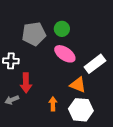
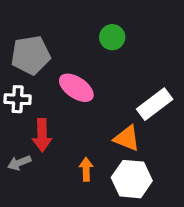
green circle: (62, 29) -> (112, 37), moved
gray pentagon: (34, 34) -> (31, 55), moved
pink ellipse: (65, 54) -> (76, 88), moved

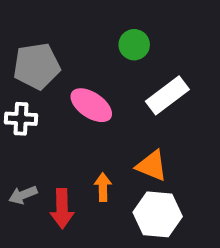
white rectangle: (155, 104) -> (167, 95), moved
red arrow: (42, 135) -> (62, 209), moved
orange arrow: (86, 169) -> (103, 187), moved

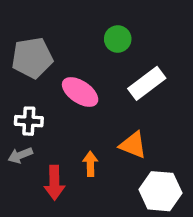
white cross: (21, 119) -> (29, 121), moved
gray arrow: (23, 195) -> (20, 155), moved
white hexagon: (158, 214) -> (160, 191), moved

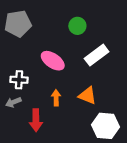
gray pentagon: (32, 58) -> (18, 24), moved
orange arrow: (90, 164) -> (56, 98), moved

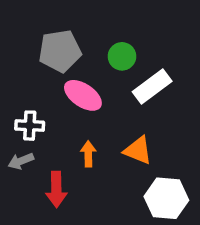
gray pentagon: (18, 24) -> (60, 51), moved
green circle: (77, 26) -> (122, 56), moved

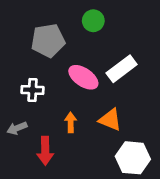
green circle: (122, 56) -> (93, 21), moved
pink ellipse: (83, 95) -> (83, 77), moved
white cross: (30, 126) -> (33, 90), moved

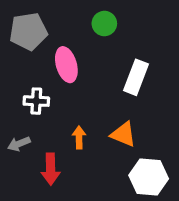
gray pentagon: (48, 41) -> (28, 31), moved
white rectangle: (122, 69) -> (136, 77), turned -32
pink ellipse: (83, 77) -> (66, 65), moved, turned 40

